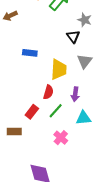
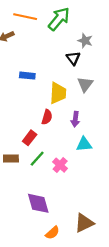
green line: (56, 111) -> (37, 159), moved

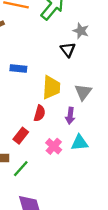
gray triangle: (85, 84) -> (83, 92), moved
green line: (37, 159) -> (21, 169), moved
pink cross: (60, 165) -> (54, 146), moved

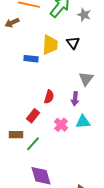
gray star: (81, 31) -> (84, 15), moved
yellow trapezoid: (51, 87) -> (50, 45), moved

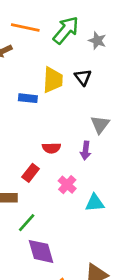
red semicircle: (49, 97) -> (51, 148), turned 72
cyan triangle: (83, 122) -> (95, 203), moved
green line: (33, 144) -> (27, 223), moved

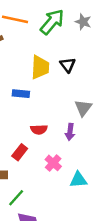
gray star: (97, 41) -> (83, 22), moved
blue rectangle: (28, 98) -> (21, 94), moved

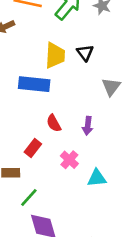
blue rectangle: (21, 94) -> (34, 84), size x1.6
gray triangle: (83, 108) -> (111, 87), moved
red semicircle: (39, 129) -> (54, 123), turned 63

